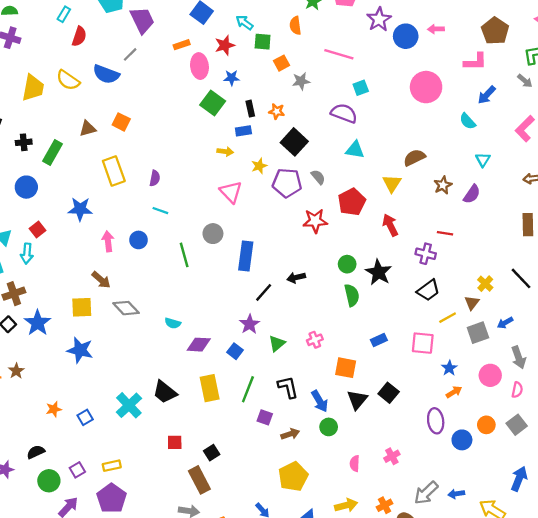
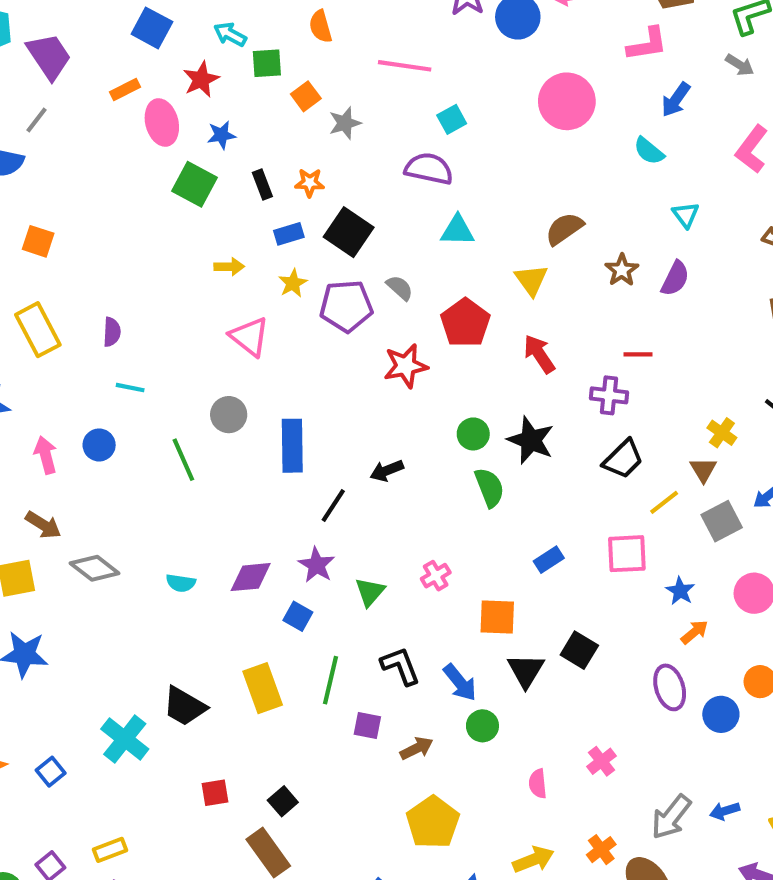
blue rectangle: (243, 131) -> (289, 234), moved
purple diamond: (199, 345) -> (251, 577), moved

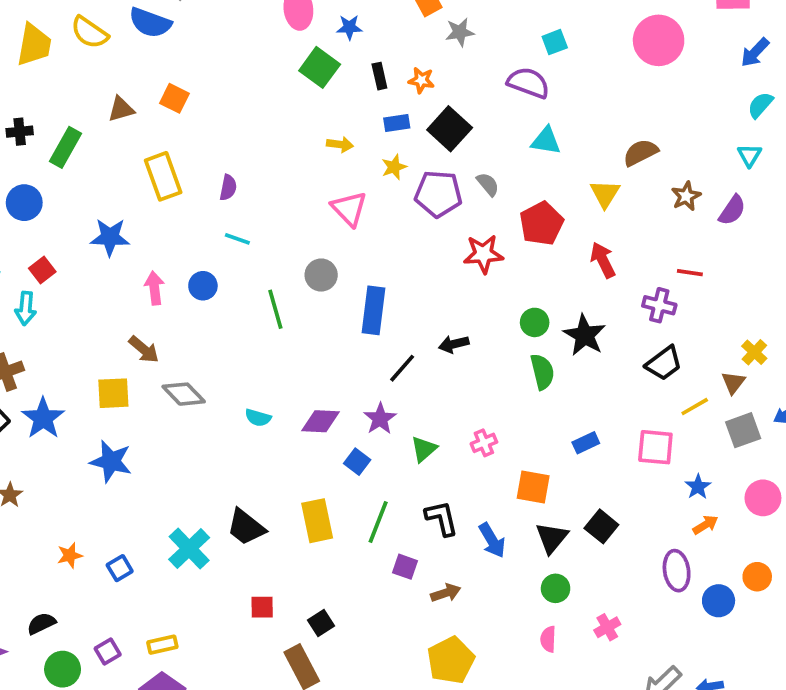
cyan semicircle: (649, 151) -> (760, 105), moved, turned 84
green circle: (482, 726) -> (556, 588), moved

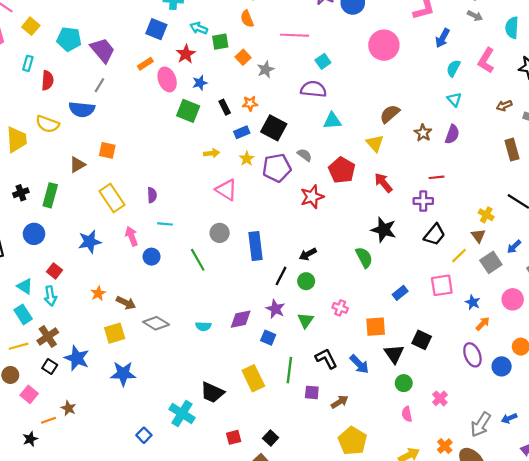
pink arrow: (154, 288) -> (132, 236), moved
green circle: (535, 322) -> (306, 281), moved
pink cross: (484, 443) -> (340, 308), turned -32
orange star: (70, 555) -> (98, 293), moved

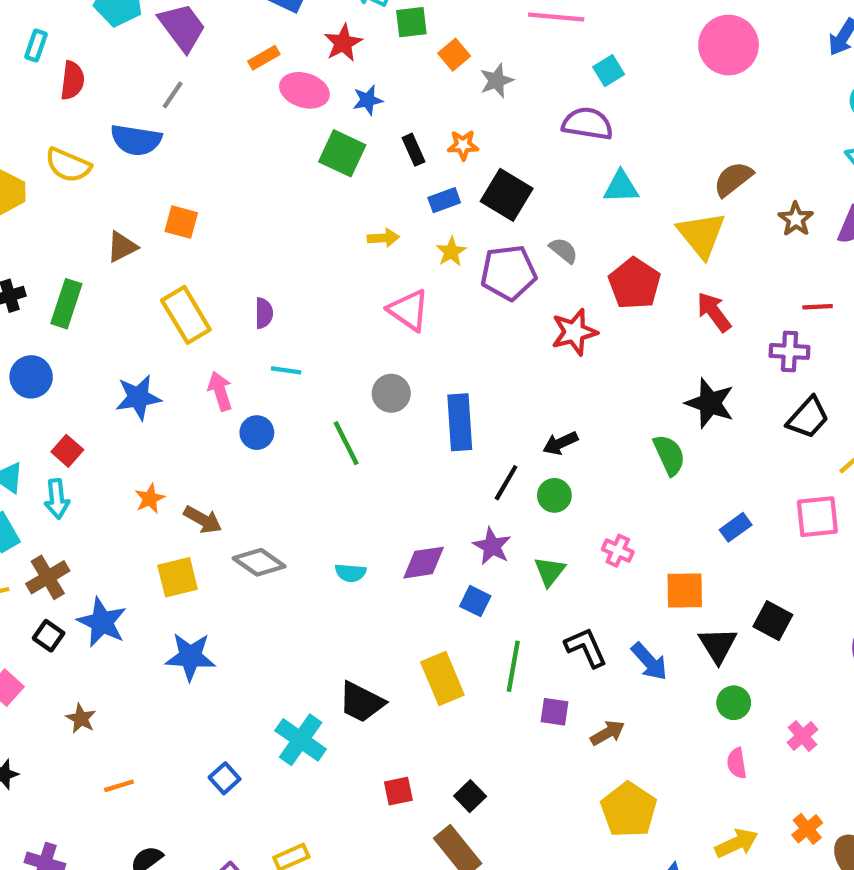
pink ellipse: (167, 79) -> (304, 90), turned -55
yellow triangle: (375, 143) -> (701, 235), size x1.4
orange line: (48, 420) -> (119, 786), moved

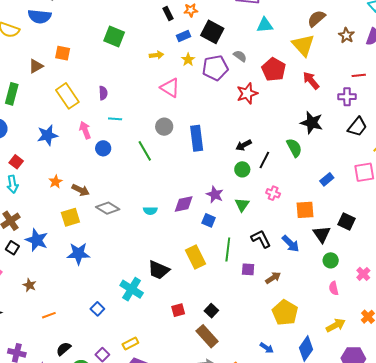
green square: (342, 153) -> (114, 36), moved
black line: (506, 483) -> (264, 160), moved

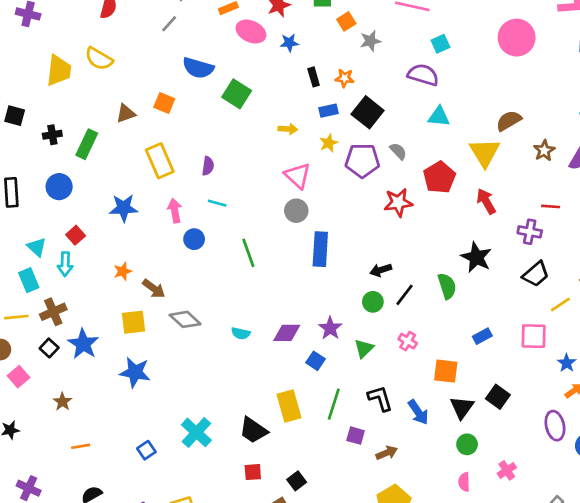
blue semicircle: (40, 16) -> (198, 68), moved
gray circle: (164, 127) -> (296, 211), moved
black trapezoid: (159, 270) -> (253, 430), moved

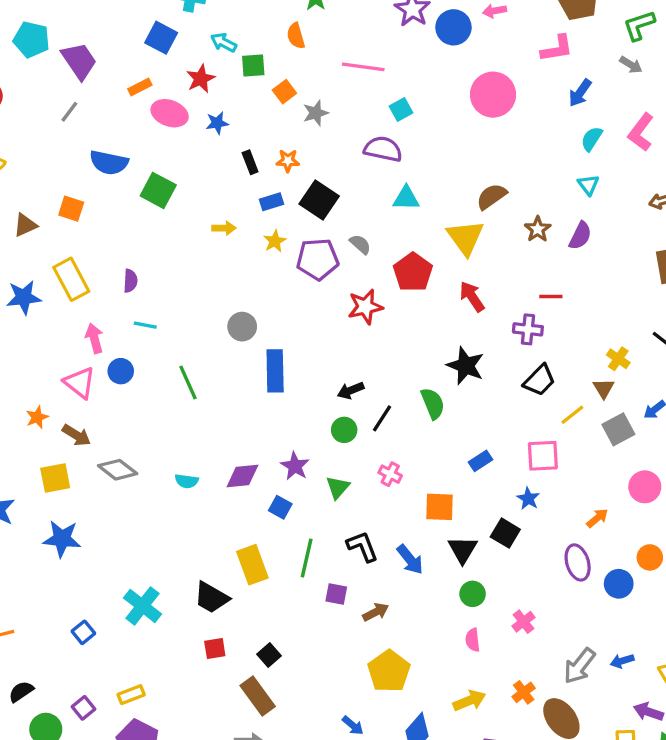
pink triangle: (298, 176) -> (80, 383), moved
blue star: (124, 208) -> (24, 297), moved
blue star: (567, 363) -> (528, 499), moved

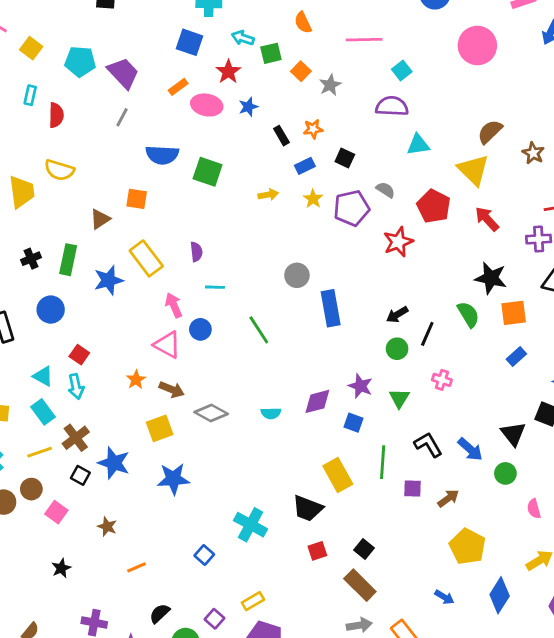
black square: (319, 200) -> (345, 158), size x0.6
orange square: (440, 507) -> (514, 313), moved
green circle: (473, 594) -> (505, 473), moved

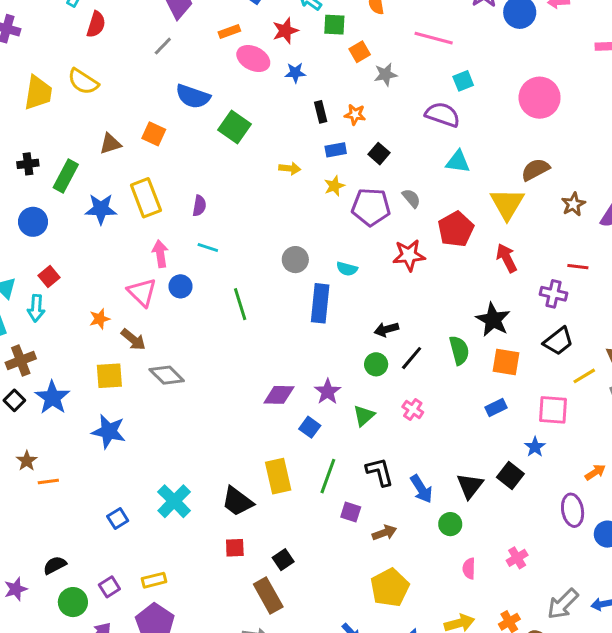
pink circle: (477, 45) -> (540, 98), moved
cyan semicircle: (271, 413) -> (347, 269), moved
orange line: (137, 567) -> (48, 481), moved

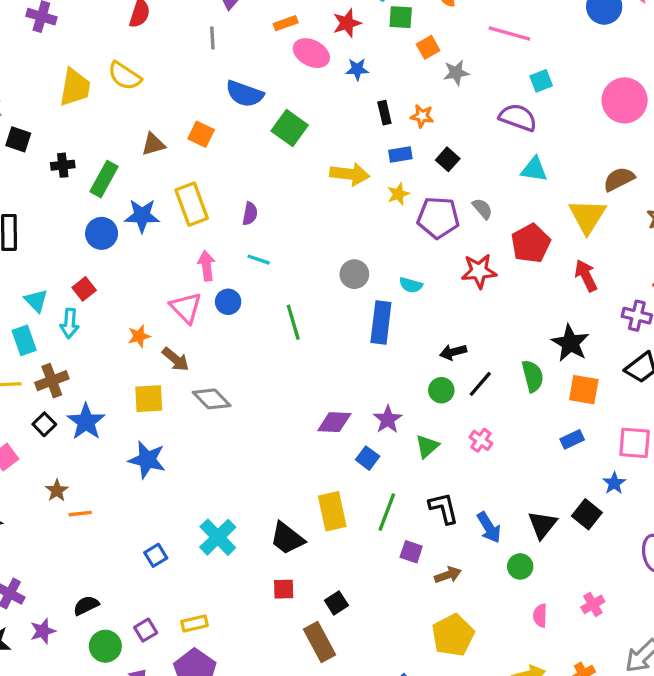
gray line: (163, 46) -> (212, 38), turned -48
yellow arrow: (290, 168) -> (350, 174), size x1.6
blue circle: (33, 222) -> (102, 233), moved

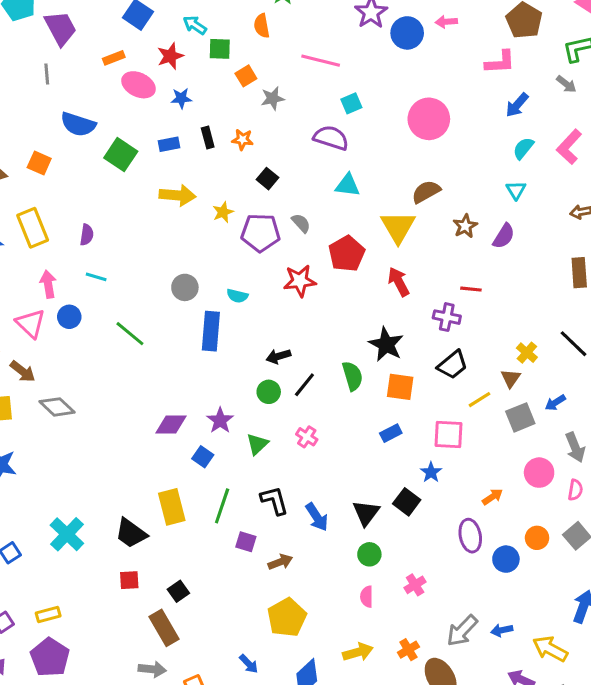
blue rectangle: (400, 155) -> (169, 144), moved
green line: (293, 322) -> (130, 334), turned -32
green circle: (520, 566) -> (369, 554), moved

